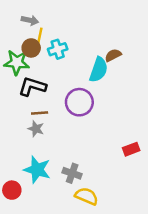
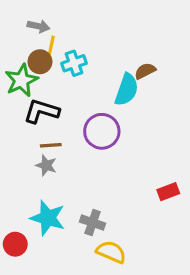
green star: (17, 62) -> (21, 80), turned -30

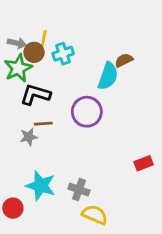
gray arrow: (38, 26) -> (17, 43), moved
gray star: (46, 165) -> (29, 137), moved, turned -30

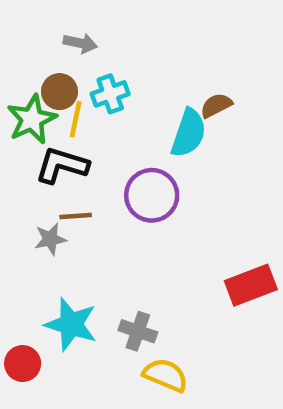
yellow line: (43, 40) -> (76, 119), moved
gray arrow: (17, 43) -> (80, 43), moved
red rectangle: (144, 163) -> (251, 285), size x1.5

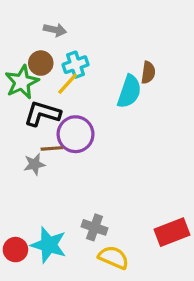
brown semicircle: (216, 105) -> (148, 73), turned 125
yellow line: (76, 119) -> (68, 84), moved, turned 30
purple circle: (152, 195) -> (76, 134), moved
red rectangle: (251, 285) -> (172, 232), moved
cyan star: (71, 324) -> (49, 245), moved

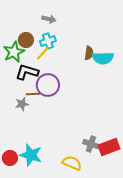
gray arrow: (55, 30) -> (49, 19), moved
brown semicircle: (148, 73) -> (89, 53), moved
cyan semicircle: (129, 91) -> (103, 58), moved, turned 70
gray cross: (94, 227) -> (91, 144), moved

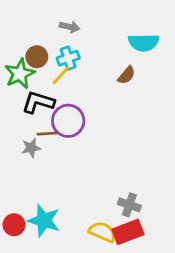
brown semicircle: (89, 53) -> (127, 75), turned 32
cyan semicircle: (103, 58) -> (144, 42), moved
red rectangle: (109, 147) -> (128, 232), moved

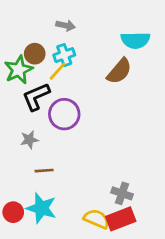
brown semicircle: (127, 75) -> (119, 71), size x1.5
black L-shape: (38, 102) -> (36, 97), turned -40
brown line: (47, 134) -> (44, 171), moved

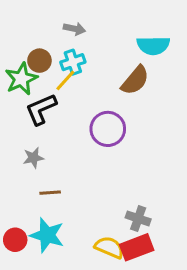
purple circle: (64, 114) -> (108, 129), moved

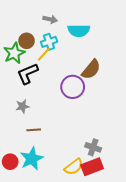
cyan semicircle: (153, 45) -> (79, 31), moved
brown semicircle: (135, 80) -> (91, 69), moved
cyan star: (47, 235) -> (32, 159), turned 30
yellow semicircle: (109, 247) -> (74, 167), turned 120

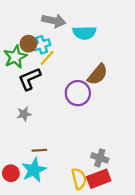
gray arrow: (50, 19) -> (54, 21), size x1.5
cyan cross: (49, 42) -> (42, 45), moved
brown line: (34, 130) -> (39, 150), moved
yellow semicircle: (74, 167) -> (79, 179), turned -66

